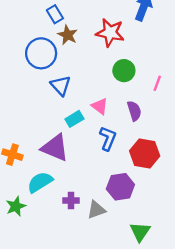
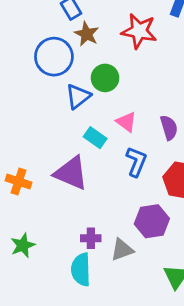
green circle: (124, 71) -> (105, 78), moved
blue triangle: (61, 86) -> (78, 96), turned 35
cyan rectangle: (74, 119) -> (95, 138), turned 66
cyan semicircle: (40, 182) -> (81, 270), moved, turned -60

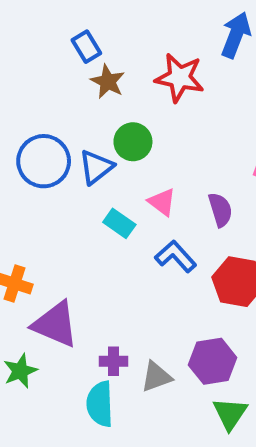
blue circle: (54, 57) -> (44, 161), moved
blue L-shape: (136, 162) -> (176, 256), turned -64
purple triangle: (71, 173) -> (55, 324), moved
purple hexagon: (152, 221) -> (213, 361), moved

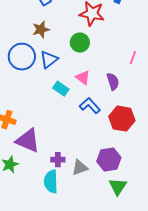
brown star: (108, 82) -> (41, 30), moved, turned 30
green circle: (133, 142) -> (80, 43), moved

